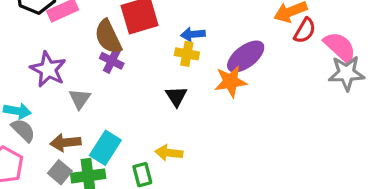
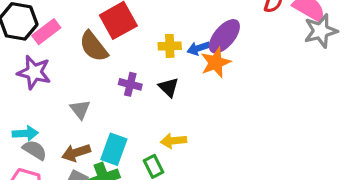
blue arrow: (193, 34) -> (198, 48), moved
purple cross: (112, 61) -> (130, 84), moved
purple star: (48, 69) -> (34, 72), moved

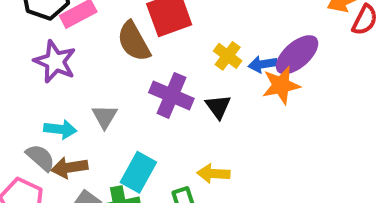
yellow cross: (170, 46) -> (228, 56), turned 30
purple cross: (130, 84) -> (171, 95), size x1.5
cyan arrow: (25, 133) -> (60, 129), moved
brown arrow: (76, 153) -> (69, 167), moved

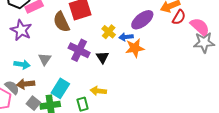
purple ellipse: (297, 55) -> (142, 20), moved
gray semicircle: (40, 158) -> (12, 87), moved

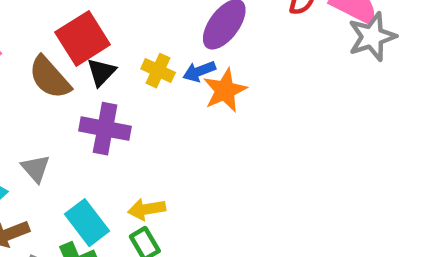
black triangle: (102, 57) -> (101, 72), moved, turned 32
cyan rectangle: (60, 88) -> (87, 223), turned -54
yellow arrow: (98, 91) -> (147, 209), moved

